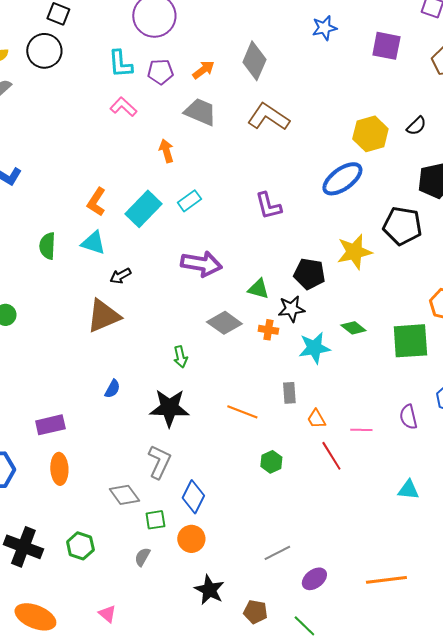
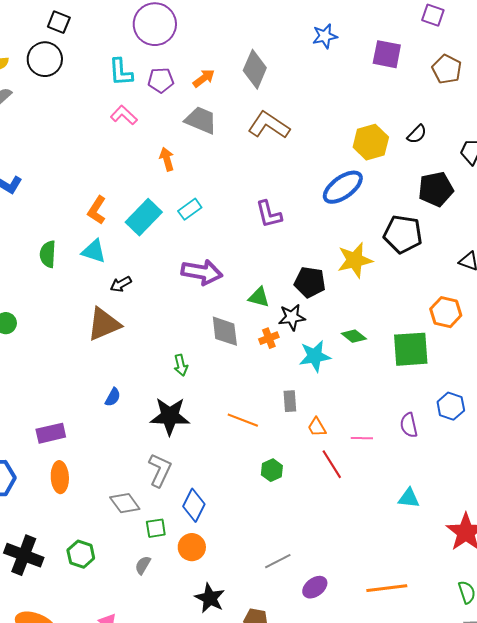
gray diamond: (224, 323) -> (225, 331), turned 48
orange cross: (268, 330) -> (269, 338), turned -30

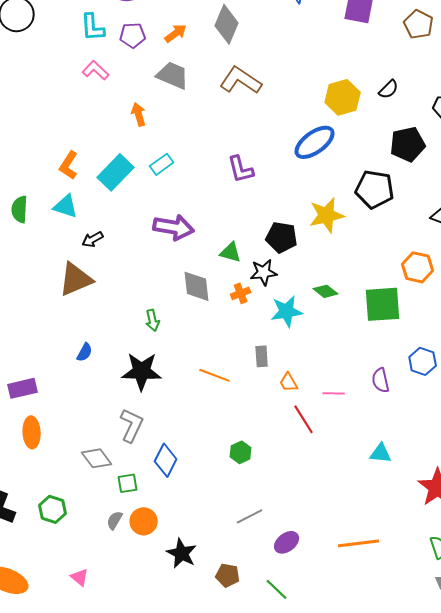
green hexagon: (272, 470) -> (241, 452), moved
orange circle: (192, 547) -> (144, 521), moved

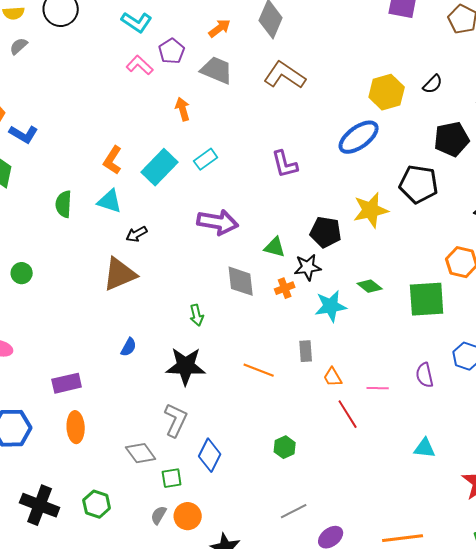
cyan L-shape: (93, 27) -> (137, 22), turned -52
purple pentagon: (133, 35) -> (172, 51), moved, turned -30

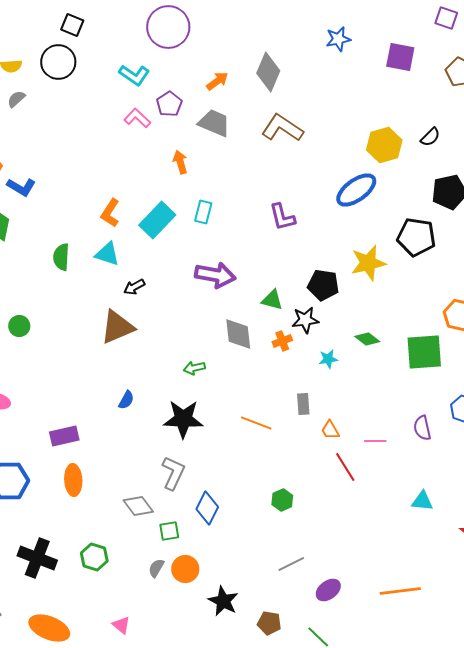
cyan rectangle: (206, 159) -> (203, 212), turned -40
cyan star: (331, 306) -> (328, 359), size x0.6
green arrow: (197, 315) -> (194, 368), turned 90

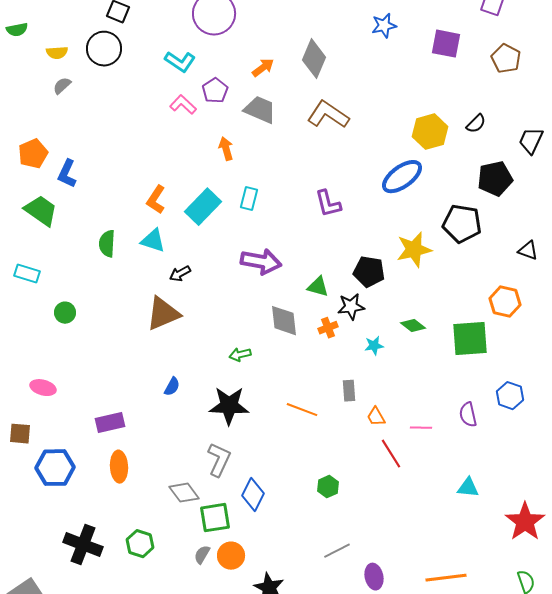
blue L-shape: (21, 187) -> (67, 174), turned 84
green square: (169, 531) -> (215, 518), size x1.5
purple ellipse: (328, 590) -> (374, 577), turned -65

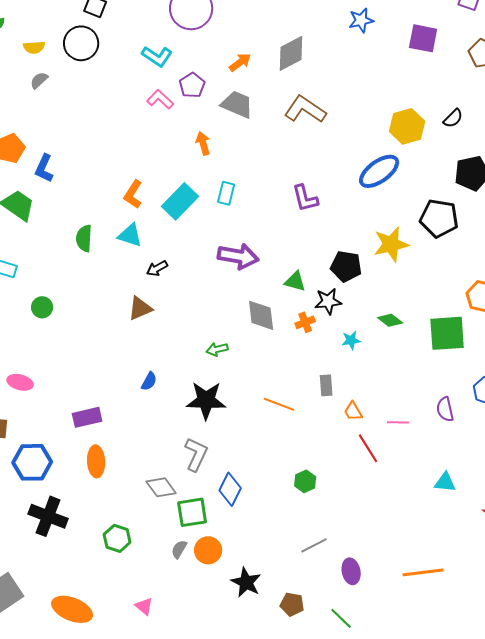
gray diamond: (314, 59) -> (291, 53), turned 39
brown triangle: (163, 314) -> (140, 308), size x0.7
black cross: (83, 545) -> (48, 516), moved

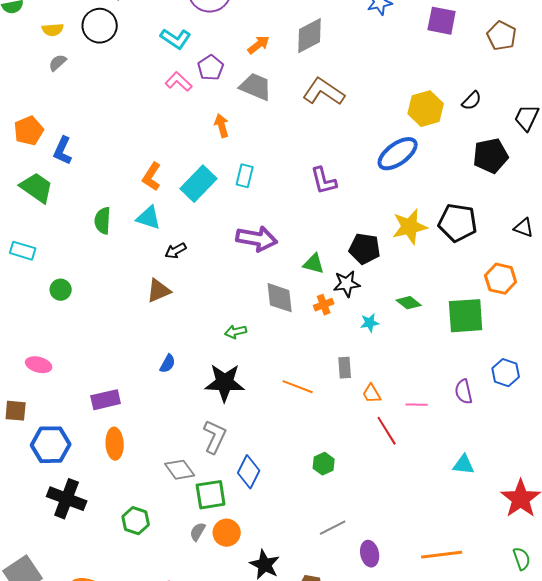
black pentagon: (439, 218) -> (458, 223), moved

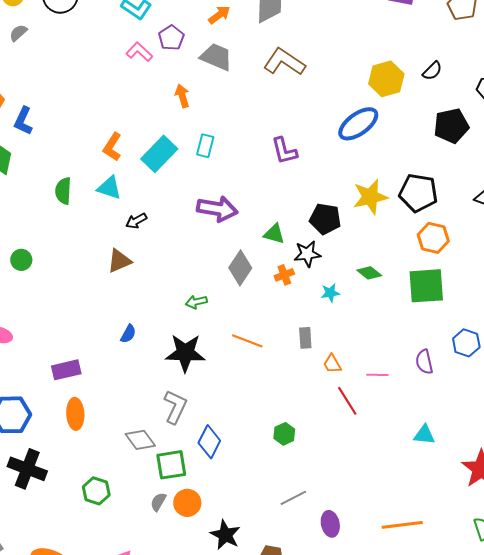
orange hexagon: (501, 279) -> (433, 238), moved
gray diamond: (280, 298) -> (240, 268), turned 40
orange line: (298, 387) -> (247, 341), moved

